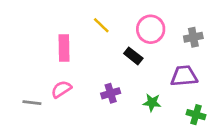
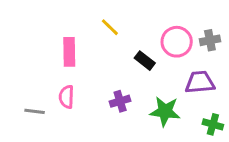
pink circle: (151, 29) -> (177, 42), moved
pink semicircle: (61, 89) -> (66, 97), turned -55
green star: (152, 103) -> (165, 111), size x1.5

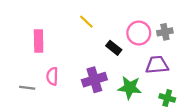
pink rectangle: (69, 52) -> (39, 41), moved
purple cross: (120, 101) -> (94, 80), size x1.5

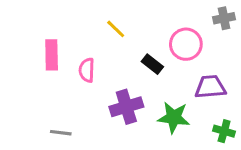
gray cross: (165, 32) -> (224, 18), moved
pink semicircle: (52, 76) -> (87, 70), moved
gray line: (27, 88) -> (61, 133), moved

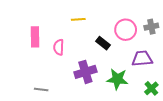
gray cross: (224, 18) -> (151, 27), moved
yellow line: (116, 29) -> (78, 19), turned -48
green cross: (224, 131) -> (151, 88), turned 32

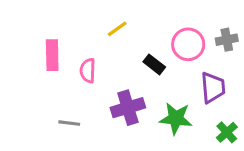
yellow line: (78, 19) -> (117, 29), turned -32
purple trapezoid: (142, 59) -> (213, 88), turned 90
gray line: (41, 89) -> (69, 123), moved

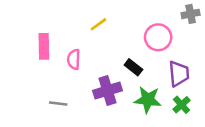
gray cross: (227, 40) -> (191, 14), moved
black rectangle: (154, 64) -> (133, 67), moved
green cross: (227, 132) -> (181, 105), moved

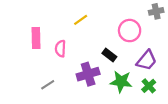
purple trapezoid: (179, 74) -> (147, 60), turned 45
gray line: (58, 104) -> (48, 85), turned -40

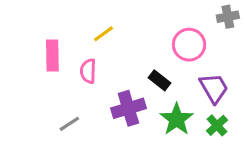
yellow line: (81, 20) -> (104, 34), moved
purple trapezoid: (147, 60) -> (214, 88), turned -70
green star: (121, 82) -> (177, 119), turned 30

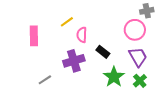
pink circle: (189, 45) -> (135, 30), moved
pink semicircle: (88, 71) -> (82, 35), moved
purple cross: (128, 108) -> (74, 61), moved

